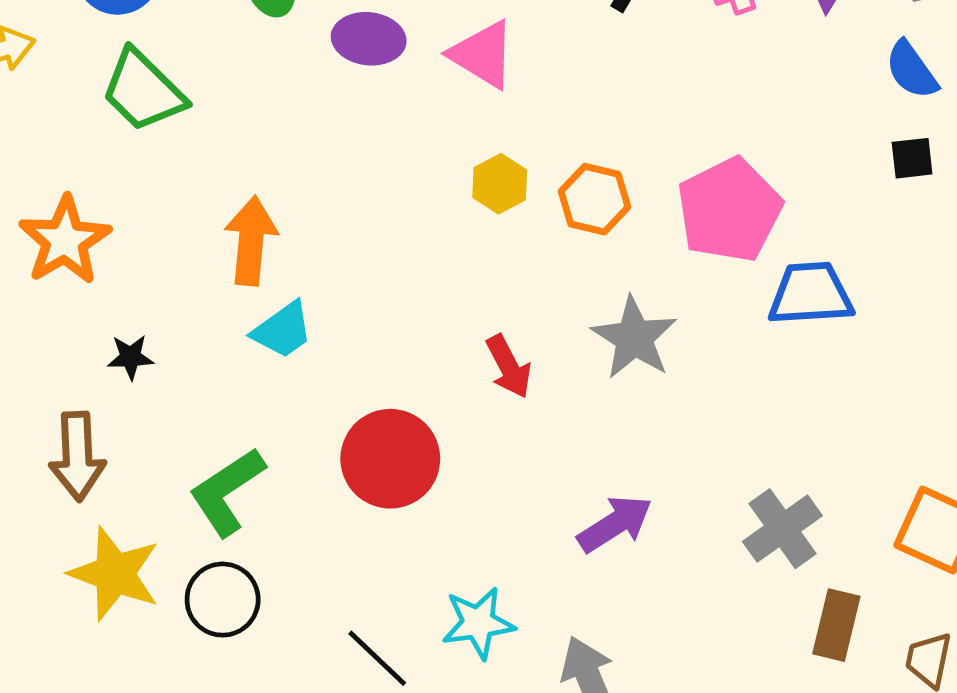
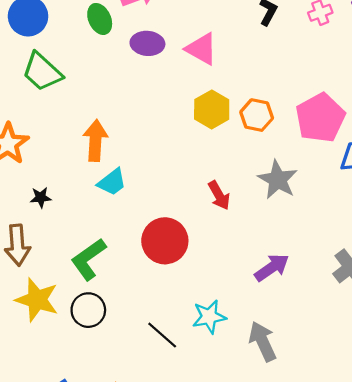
yellow hexagon: (500, 184) -> (212, 109), size x1.4

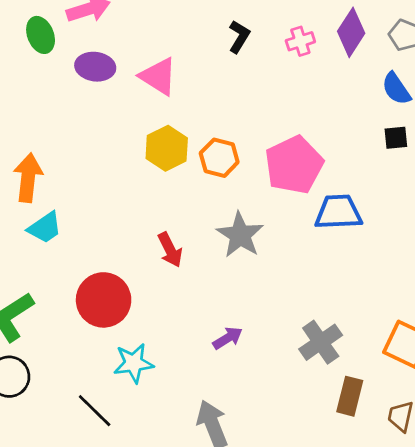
purple arrow: (272, 268) -> (228, 338), size x0.7
cyan star: (209, 317) -> (134, 363), moved

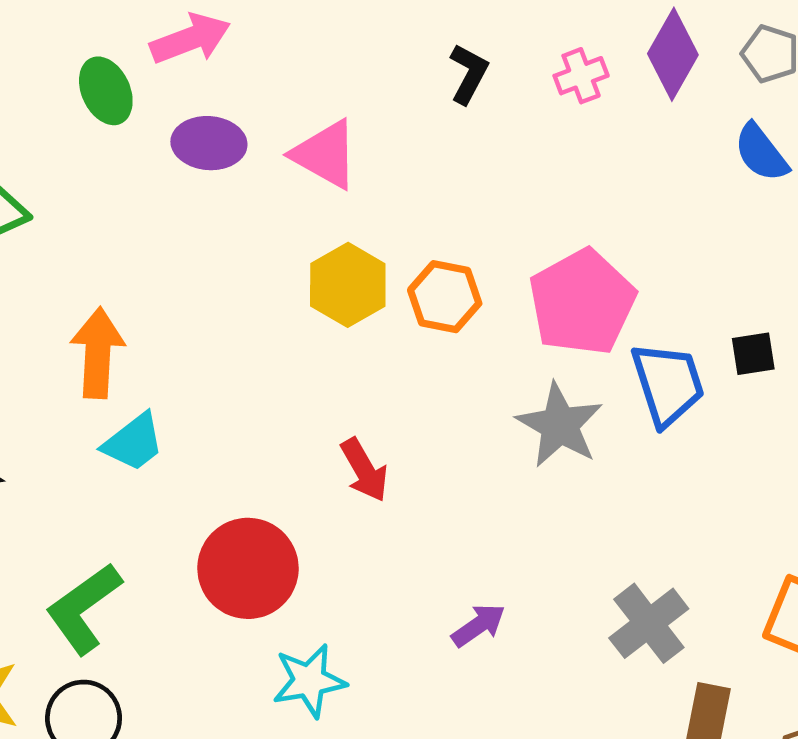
black square: (396, 138) -> (753, 354), moved
blue trapezoid: (338, 212) -> (668, 384), turned 78
gray star: (240, 235) -> (560, 425), moved

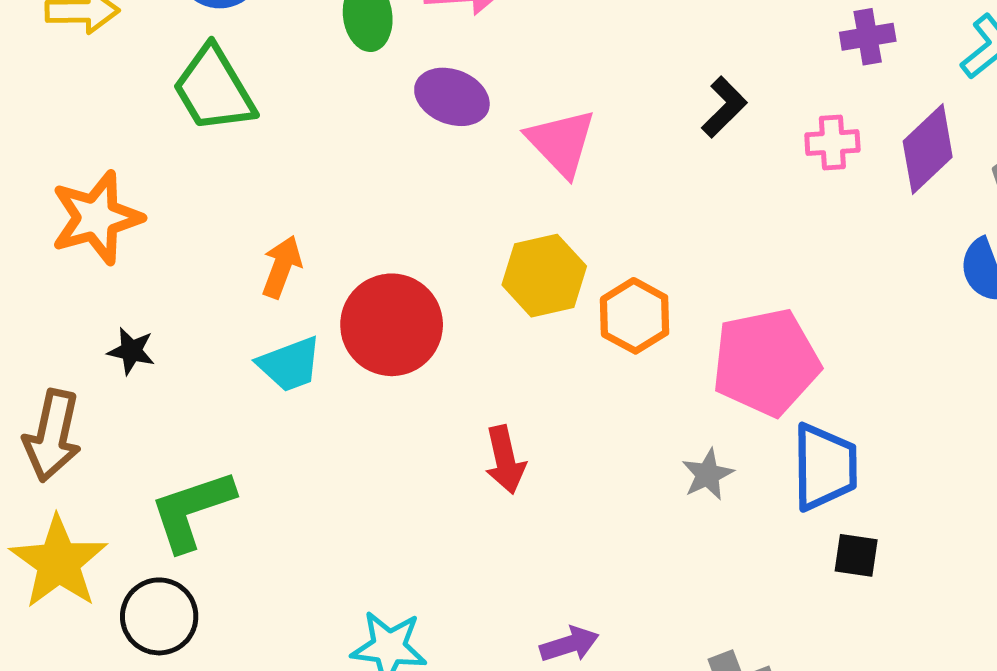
orange arrow: (98, 353) -> (282, 267), size x0.7
black square: (753, 354) -> (856, 555), moved
gray star: (560, 425) -> (708, 474), size x0.6
red circle: (248, 568) -> (392, 325), moved

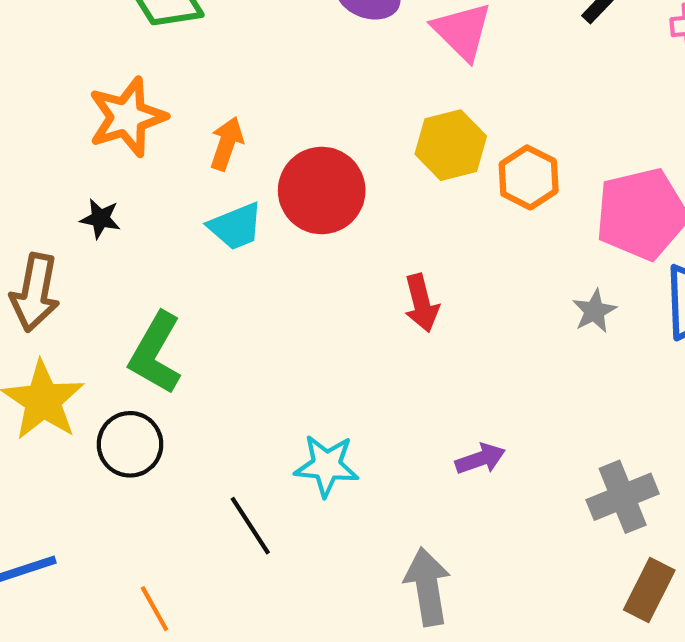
orange star: (96, 218) -> (127, 117), moved
green L-shape: (192, 510) -> (156, 353), turned -40

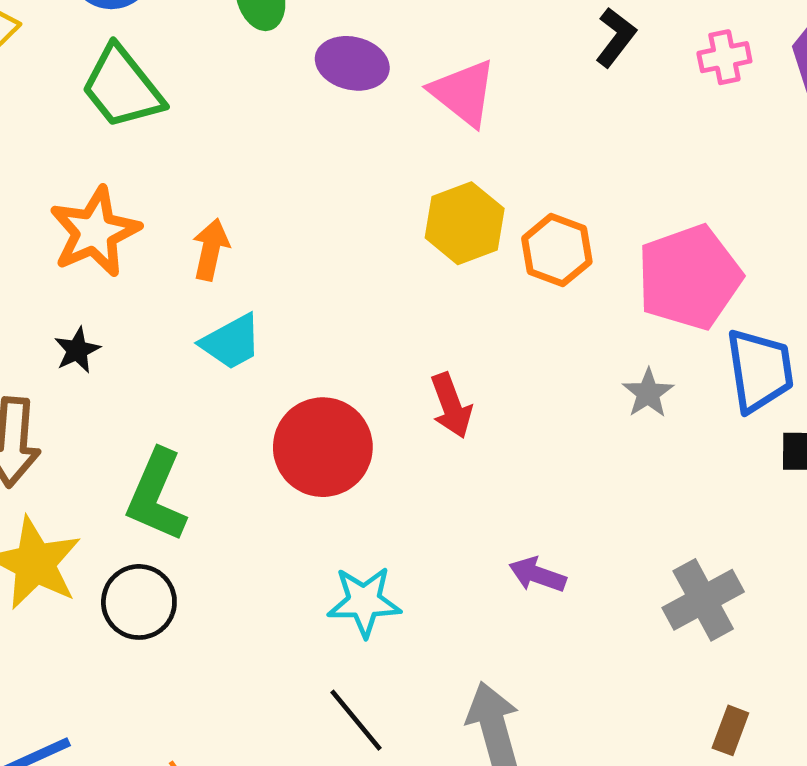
red circle: (322, 191) -> (323, 447), moved
black star: (100, 219) -> (77, 350), turned -30
purple arrow: (480, 459) -> (537, 575), turned -135
black line: (250, 526) -> (356, 720), moved
brown rectangle: (649, 590) -> (730, 730), moved, size x0.7

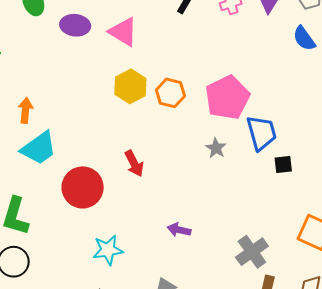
cyan trapezoid: (231, 342) -> (39, 148), size x1.4
gray cross: (703, 600) -> (252, 252), moved

